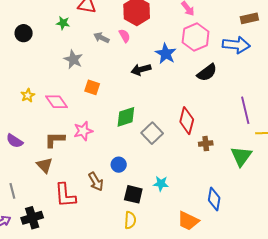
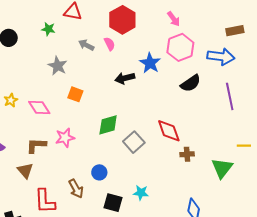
purple line: (245, 110) -> (230, 96), moved
red diamond: (187, 121) -> (169, 131), turned -36

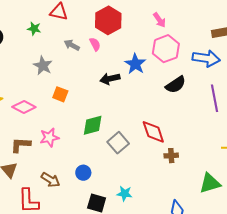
pink diamond: (39, 108) -> (24, 107), turned -30
green triangle: (222, 168) -> (210, 183), moved, turned 35
brown arrow: (76, 189) -> (51, 180), moved, turned -30

